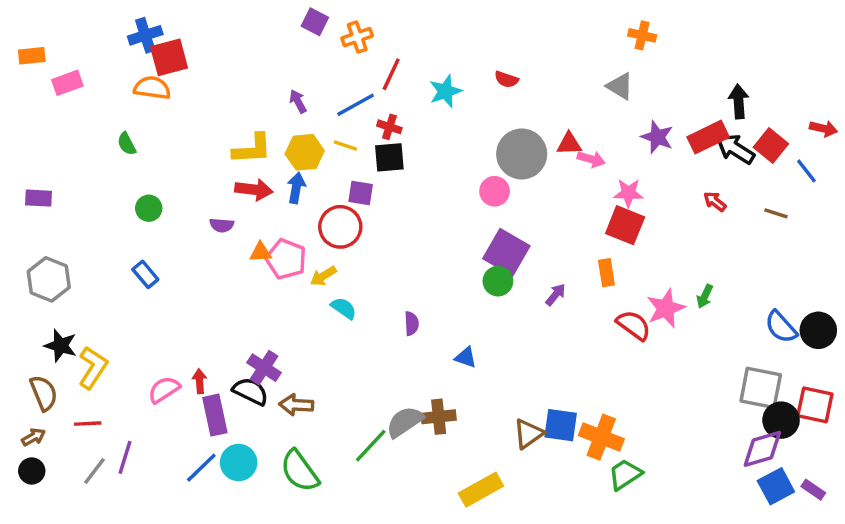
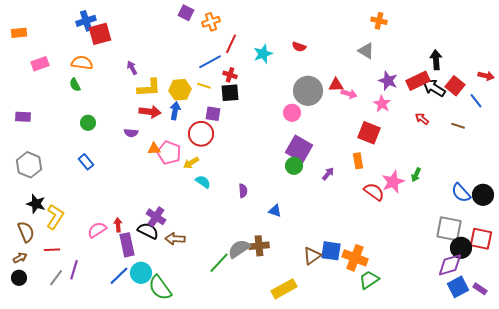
pink rectangle: (67, 83) -> (40, 64), moved
orange semicircle: (152, 88) -> (82, 63), moved
purple arrow: (298, 101) -> (132, 68), moved
pink star: (628, 193) -> (382, 104), moved, turned 30
green semicircle: (300, 471) -> (160, 288), moved

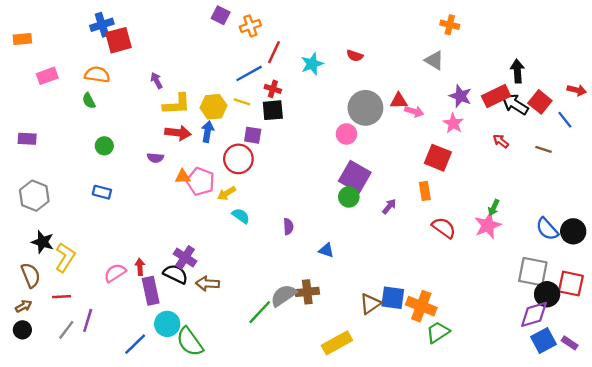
blue rectangle: (86, 162) -> (102, 192), turned -35
pink star: (393, 182) -> (488, 225), moved
blue line: (119, 276) -> (135, 344), moved

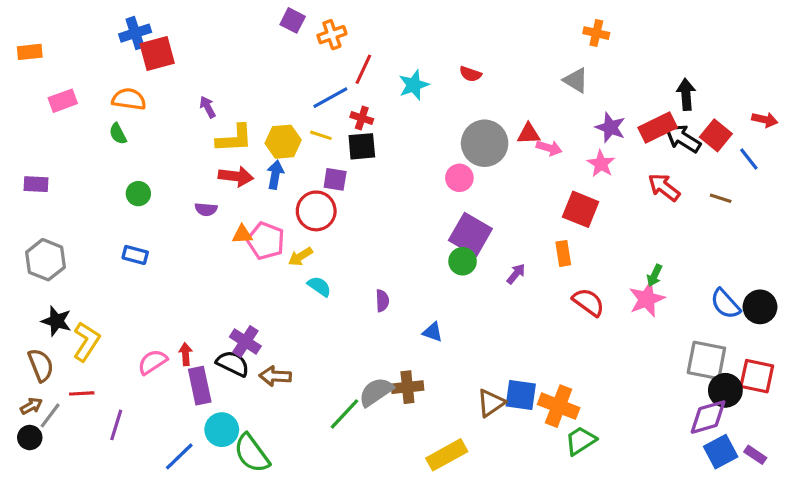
red arrow: (501, 141) -> (664, 187), size x1.5
gray line: (66, 330) -> (50, 415), moved

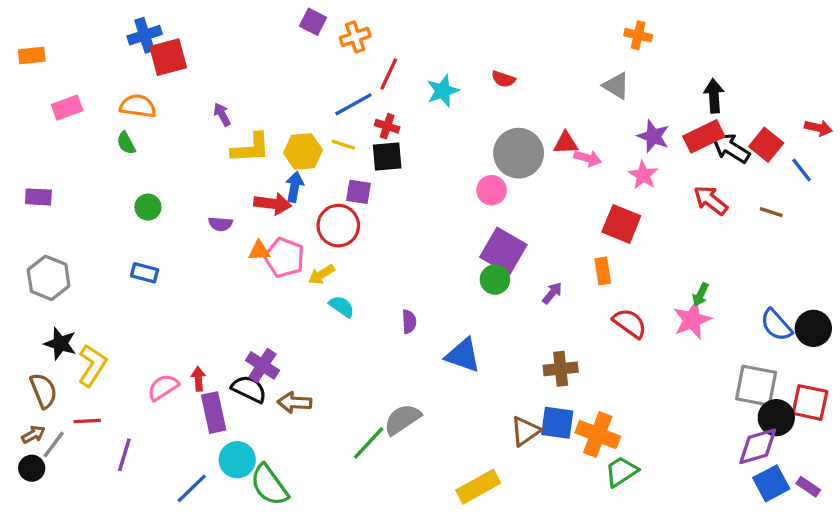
black arrow: (686, 94) -> (714, 96), moved
red arrow: (236, 176) -> (273, 204), moved
blue triangle: (433, 332) -> (463, 355), size x1.6
brown cross: (407, 387) -> (561, 369), moved

